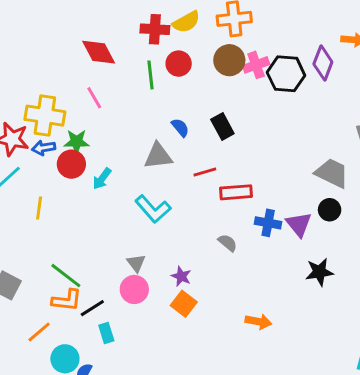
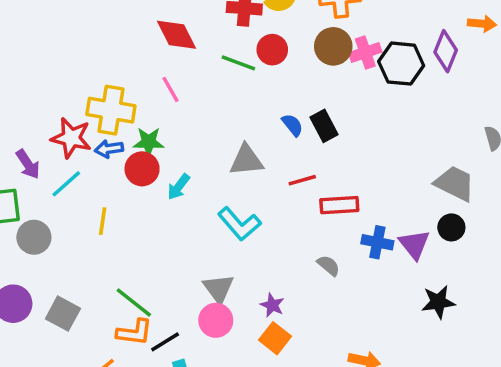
green line: (150, 75) -> (238, 63), turned -64
blue semicircle: (180, 128) -> (292, 125), moved
gray triangle: (136, 263) -> (218, 289), size x1.4

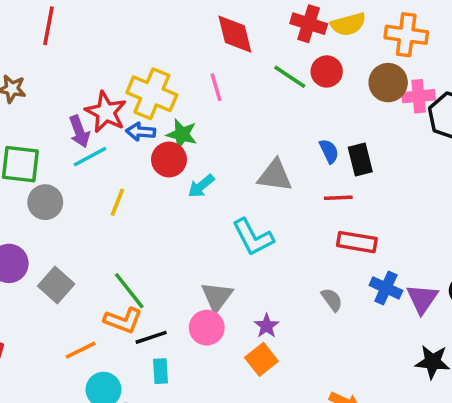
purple arrow: (28, 164) -> (79, 132), moved
red line: (302, 180) -> (338, 198), moved

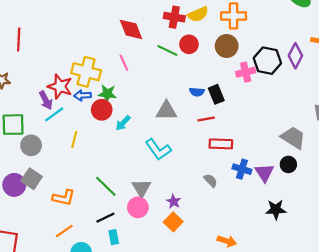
pink cross: (419, 96) -> (246, 72), moved
blue semicircle: (329, 151) -> (197, 92), turned 128
gray square: (56, 285) -> (32, 179), moved
green line: (129, 291) -> (106, 186), moved
orange L-shape: (123, 320) -> (64, 198), moved

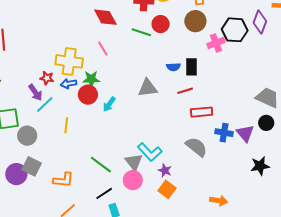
red star: (60, 86) -> (47, 78), size x0.6
black rectangle: (216, 94) -> (192, 67), turned 30
cyan L-shape: (158, 149) -> (150, 152), moved
gray semicircle: (211, 180) -> (196, 147), size x1.6

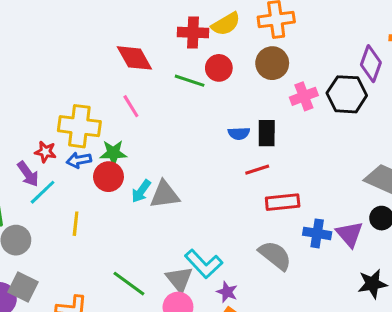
black hexagon: (235, 30) -> (347, 94), moved
gray triangle: (148, 88) -> (165, 195), moved

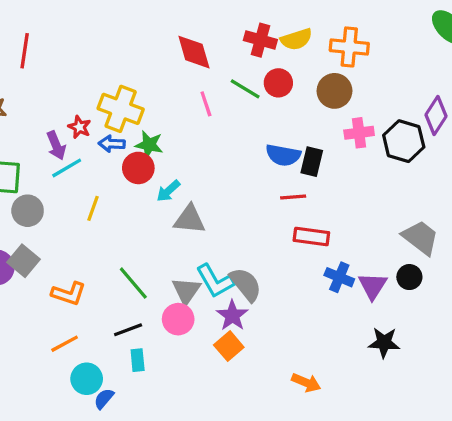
pink line: (131, 106) -> (206, 104), moved
blue semicircle: (239, 133) -> (283, 155), size x1.5
gray triangle: (165, 195) -> (189, 219), moved
gray semicircle: (275, 255) -> (246, 284), moved
purple star: (227, 292) -> (232, 316), size x1.4

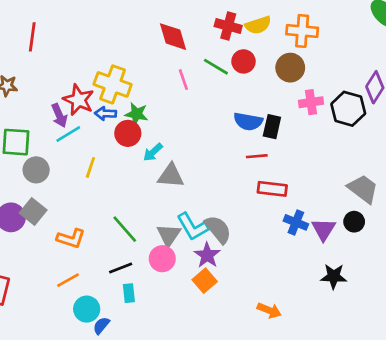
red star: (79, 127) -> (79, 100), size x1.6

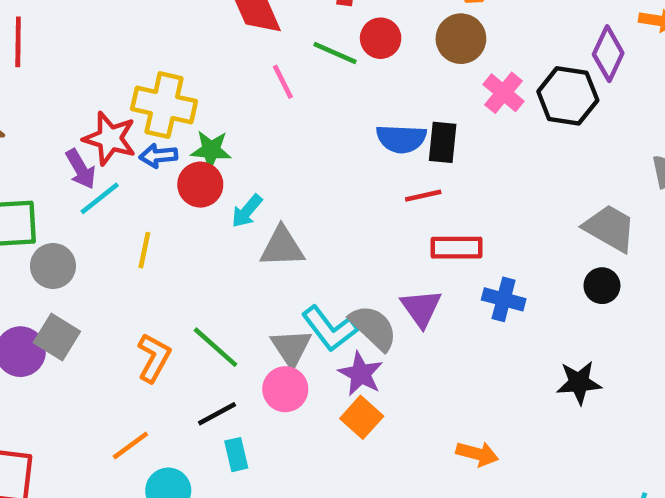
pink cross: (311, 102) -> (503, 93), turned -35
purple triangle: (324, 229) -> (421, 308), moved
orange L-shape: (71, 238) -> (154, 358), moved, turned -72

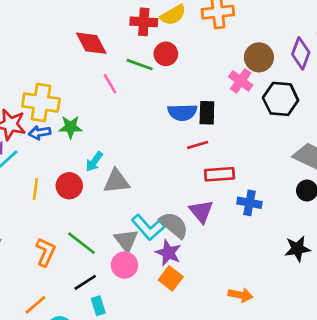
brown circle: (461, 39) -> (259, 57), moved
black hexagon: (568, 96) -> (281, 99), moved
red circle: (200, 185) -> (69, 186), moved

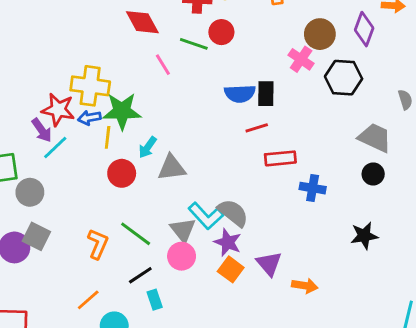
green star: (71, 127) -> (122, 111), size x1.5
yellow line: (35, 189) -> (108, 137), moved
purple triangle: (201, 211) -> (269, 264), moved

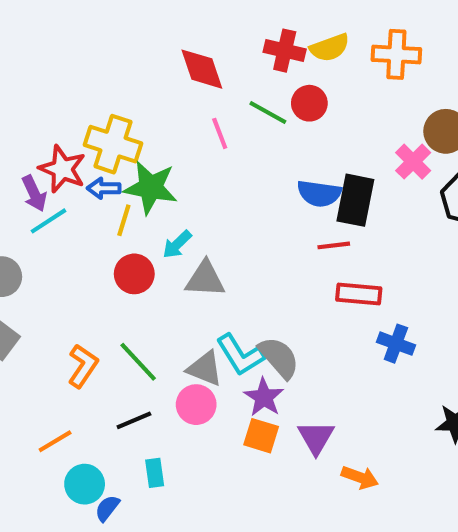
black rectangle: (266, 94) -> (355, 200), size x1.4
gray triangle: (183, 230) -> (205, 369), turned -40
orange square: (231, 269) -> (261, 436), turned -30
cyan rectangle: (155, 300) -> (155, 473), moved

